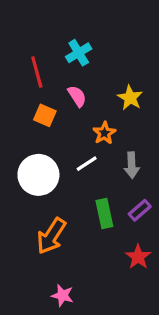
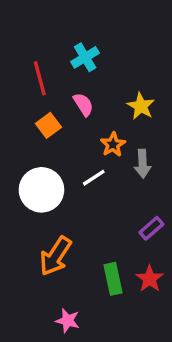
orange square: (45, 115) -> (48, 125), turned 30
gray arrow: (132, 165) -> (143, 164), moved
green rectangle: (104, 213) -> (113, 279), moved

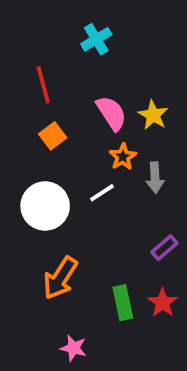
cyan cross: (85, 57) -> (96, 39), moved
pink semicircle: (83, 104) -> (111, 113), moved, size x1.4

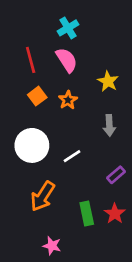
pink semicircle: (111, 113) -> (67, 60), moved
orange star: (123, 157) -> (68, 100), moved
white line: (102, 193) -> (72, 156), moved

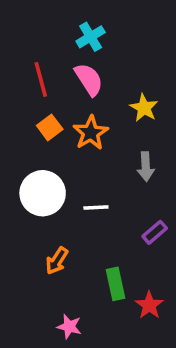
orange star: (68, 100) -> (91, 133), size x1.4
white line: (72, 156) -> (96, 207), turned 30
orange arrow: (43, 196) -> (57, 261), size x0.7
red star: (115, 214) -> (149, 305), moved

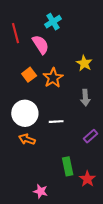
red line: (41, 79) -> (16, 33), moved
pink semicircle: (89, 79) -> (41, 45), moved
orange arrow: (57, 261) -> (27, 139), moved, turned 77

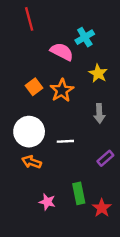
cyan cross: (53, 22) -> (85, 37), moved
red line: (16, 33) -> (29, 19), moved
pink semicircle: (41, 45) -> (62, 52), moved, turned -30
pink star: (41, 191) -> (47, 202), moved

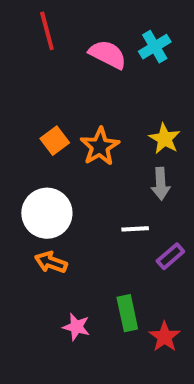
cyan cross: (85, 37) -> (155, 47), moved
pink semicircle: (62, 52) -> (108, 54), moved
yellow star: (98, 73) -> (165, 139), moved
white line: (65, 141) -> (135, 229), moved

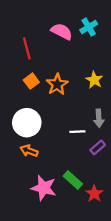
red line: (47, 31) -> (27, 48), moved
gray arrow: (161, 184) -> (99, 118), moved
green rectangle: (127, 313) -> (73, 180), turned -36
pink star: (76, 327) -> (44, 188), size x1.6

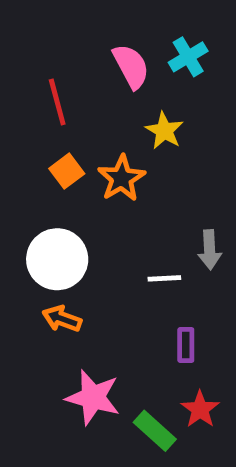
pink semicircle: (62, 32) -> (131, 66), turned 35
yellow star: (94, 80) -> (164, 131), moved
purple rectangle: (98, 147) -> (186, 345), moved, turned -49
green rectangle: (73, 180) -> (155, 431), moved

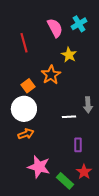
orange square: (67, 171) -> (28, 86), moved
orange arrow: (62, 319) -> (26, 134), turned 140

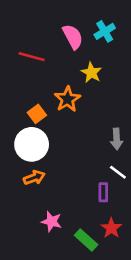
red line: (24, 43) -> (32, 57), turned -60
white line: (69, 117) -> (118, 172), moved, turned 40
pink star: (39, 167) -> (51, 221), size x0.7

